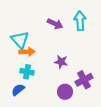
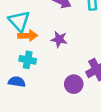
purple star: (61, 62) -> (59, 39), moved
blue semicircle: (18, 90) -> (17, 82), turned 48

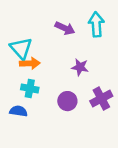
purple star: (59, 39) -> (80, 67), moved
purple circle: (74, 84) -> (67, 101), moved

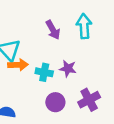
purple arrow: (65, 28) -> (53, 30), turned 36
cyan cross: (30, 88) -> (44, 72), moved

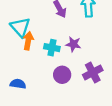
orange arrow: (18, 65) -> (28, 41), turned -78

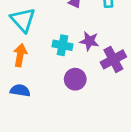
orange arrow: (28, 41) -> (20, 55), moved
purple cross: (93, 72) -> (113, 59), moved

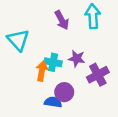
orange arrow: (20, 55) -> (42, 71), moved
blue semicircle: (20, 91) -> (53, 102), moved

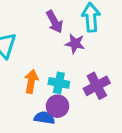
purple star: (77, 59) -> (75, 44), moved
cyan cross: (53, 62) -> (59, 83), moved

